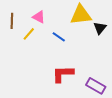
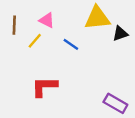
black triangle: (100, 28) -> (120, 34), turned 32
red L-shape: (63, 74) -> (44, 87), moved

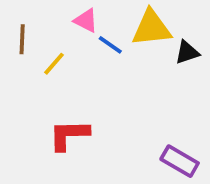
pink triangle: (47, 20) -> (86, 21), moved
blue line: (71, 44) -> (110, 45), moved

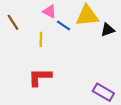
brown line: (22, 39) -> (13, 22), turned -35
yellow line: (54, 64) -> (41, 39), moved, turned -40

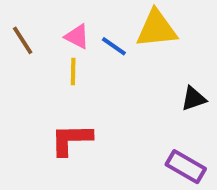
pink triangle: (50, 11) -> (77, 37), moved
black triangle: (108, 30) -> (194, 99), moved

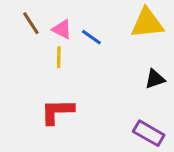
yellow triangle: (157, 29) -> (147, 23), moved
brown line: (23, 40) -> (31, 23), moved

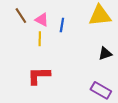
blue line: (91, 37) -> (62, 25), turned 64

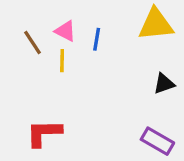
brown line: (21, 16) -> (32, 42), moved
red L-shape: (39, 76) -> (44, 133), moved

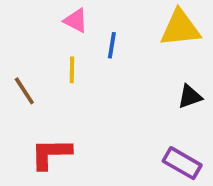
pink triangle: (65, 31) -> (76, 21), moved
brown line: (32, 42) -> (24, 91), moved

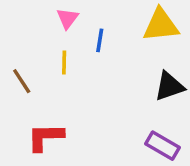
pink triangle: (76, 21) -> (67, 18), turned 40
black triangle: (190, 97) -> (169, 86), size x1.4

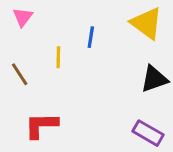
pink triangle: (67, 18) -> (23, 17), moved
yellow triangle: (161, 25) -> (147, 23), turned 42

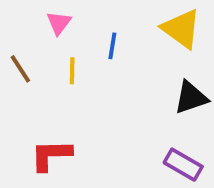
pink triangle: (23, 17) -> (59, 23), moved
brown line: (20, 74) -> (20, 69), moved

